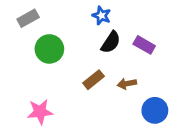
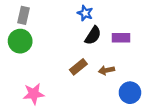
gray rectangle: (28, 18) -> (23, 15), turned -48
purple rectangle: (144, 45) -> (121, 38), turned -30
green circle: (49, 49) -> (20, 41), moved

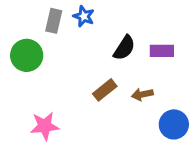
blue star: (85, 13) -> (84, 16), moved
gray rectangle: (23, 15) -> (54, 21), moved

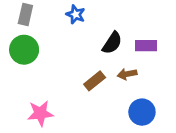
gray rectangle: (54, 21) -> (25, 14), moved
brown arrow: (142, 94) -> (127, 74), moved
blue circle: (174, 124) -> (142, 112), moved

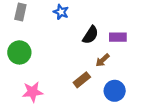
green circle: (24, 50) -> (19, 52), moved
brown arrow: (127, 74) -> (103, 60), turned -32
brown rectangle: (95, 81) -> (82, 80), moved

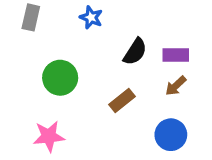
green circle: (19, 52) -> (60, 78), moved
brown arrow: (103, 60) -> (176, 86), moved
brown rectangle: (82, 80) -> (122, 101), moved

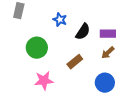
blue star: (91, 17) -> (60, 20), moved
pink star: (49, 136) -> (44, 81), moved

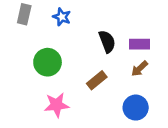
blue star: (60, 20) -> (62, 17), moved
black semicircle: (83, 32) -> (107, 41), turned -54

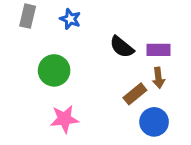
black semicircle: (107, 41) -> (122, 47), turned 150
brown arrow: (139, 69) -> (158, 78), turned -54
brown rectangle: (97, 80) -> (135, 94), moved

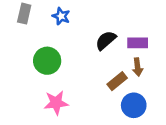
black semicircle: (122, 47) -> (106, 40), turned 100

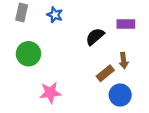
purple rectangle: (138, 43) -> (126, 24), moved
green circle: (47, 61) -> (28, 54), moved

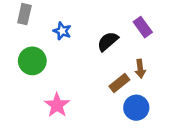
blue star: (55, 15) -> (62, 31), moved
purple rectangle: (126, 24) -> (143, 27), turned 54
pink star: (50, 93) -> (57, 105), turned -30

